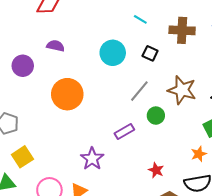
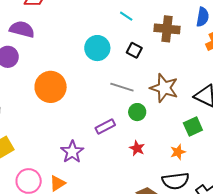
purple semicircle: (55, 46) -> (22, 29), moved, size x1.4
gray line: (139, 91) -> (122, 87), turned 65
red star: (156, 170) -> (137, 148), moved

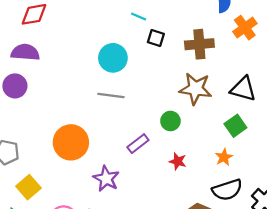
brown cross: (167, 29) -> (199, 44), moved
black square: (134, 50) -> (156, 38), moved
orange circle: (51, 87) -> (71, 142), moved
gray line: (122, 87) -> (111, 95), moved

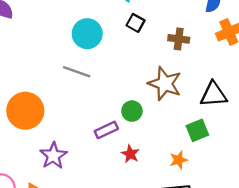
brown cross: (199, 44) -> (179, 39), size x0.7
black triangle: (243, 89) -> (214, 94), turned -32
purple rectangle: (138, 144) -> (106, 130), moved

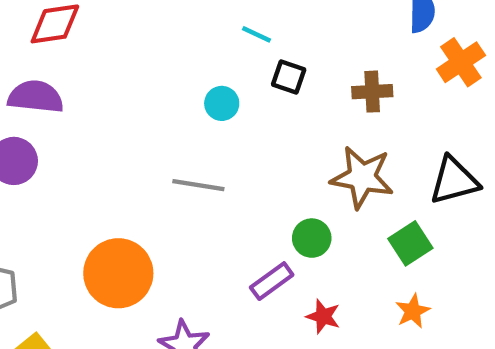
cyan circle: (87, 34) -> (222, 103), moved, size x0.6
green square: (197, 130) -> (410, 243), moved

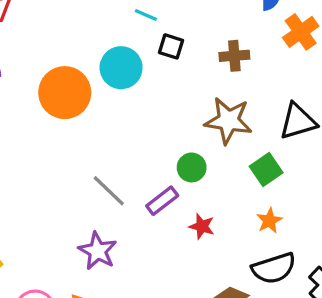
cyan circle: (222, 103) -> (121, 68), size x1.6
gray line: (198, 185) -> (109, 191), moved, turned 36
orange circle: (118, 273) -> (65, 93), moved

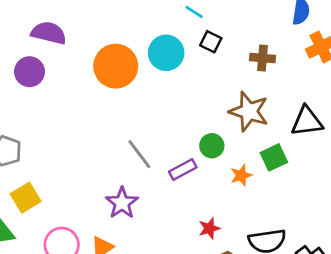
orange star: (269, 221) -> (241, 175), moved
red star: (202, 226) -> (209, 228), moved, turned 30

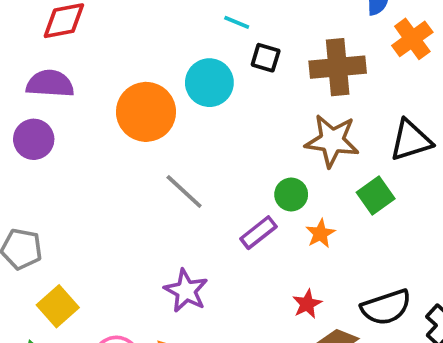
brown cross: (263, 58) -> (338, 67), size x1.6
gray line: (139, 154) -> (184, 191), moved
orange star: (241, 175) -> (320, 234), moved

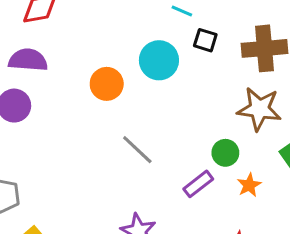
orange circle: (146, 112) -> (107, 84), size x0.7

